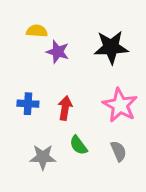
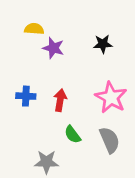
black star: (111, 47) -> (103, 44), size x0.6
gray semicircle: (119, 151) -> (110, 140), size x1.4
gray star: (43, 157) -> (46, 162), moved

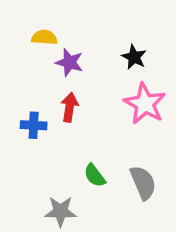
black star: (103, 44) -> (134, 57), turned 30
pink star: (111, 97) -> (145, 104), moved
red arrow: (60, 100) -> (69, 107), moved

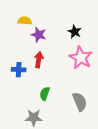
green semicircle: (95, 175) -> (45, 94), moved, turned 56

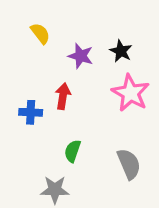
yellow semicircle: (25, 21) -> (40, 33), turned 48
purple star: (39, 35) -> (81, 56), moved

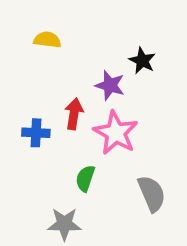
yellow semicircle: (40, 33) -> (47, 40), turned -45
purple star: (81, 56) -> (110, 85), moved
pink star: (131, 93) -> (116, 133), moved

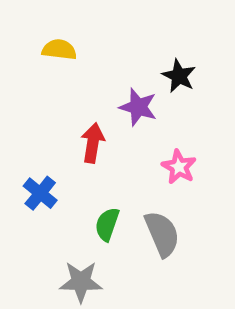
blue cross: (36, 133) -> (40, 193), moved, turned 36
pink star: (116, 133) -> (179, 167), moved, size x0.6
gray semicircle: (152, 194) -> (162, 234), moved

